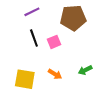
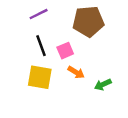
orange arrow: (55, 74) -> (76, 72), moved
yellow square: (25, 79) -> (40, 77), moved

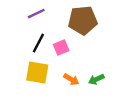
black line: (41, 46) -> (38, 43), turned 48
orange arrow: (76, 72) -> (71, 79), moved

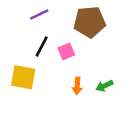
yellow square: (37, 73) -> (23, 77), moved
orange arrow: (71, 79) -> (77, 86), turned 63

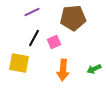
orange arrow: (77, 86) -> (63, 70), size x1.5
green arrow: (104, 86) -> (94, 69), moved

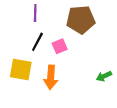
purple line: (32, 12) -> (35, 13), turned -63
orange arrow: (63, 70) -> (51, 77), moved

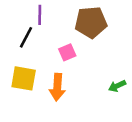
black line: (37, 42) -> (26, 37), moved

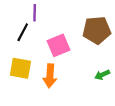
brown pentagon: (91, 22) -> (97, 30), moved
pink square: (67, 52) -> (59, 45), size x1.5

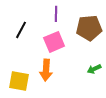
purple line: (35, 13) -> (56, 14), moved
yellow square: (20, 68) -> (19, 81), moved

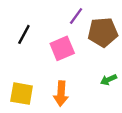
purple line: (56, 14) -> (76, 16), moved, turned 35
orange arrow: (46, 70) -> (61, 94), moved

